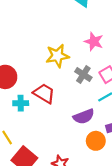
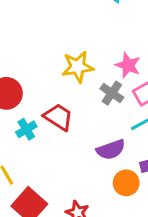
pink star: (94, 42) -> (128, 65), moved
cyan cross: (21, 103) -> (26, 129), turned -32

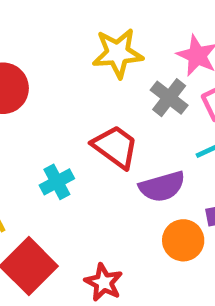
red trapezoid: (58, 117) -> (115, 147), moved
cyan cross: (26, 129) -> (57, 182), moved

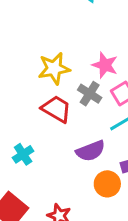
red trapezoid: (115, 147) -> (56, 109), moved

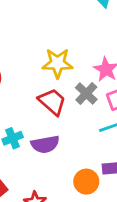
purple semicircle: (91, 151) -> (45, 144), moved

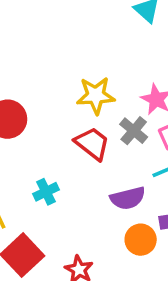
purple semicircle: (45, 144) -> (128, 198), moved

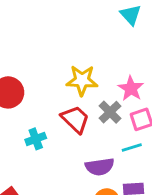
cyan cross: (46, 192) -> (36, 139), moved

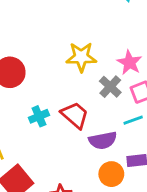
red trapezoid: (75, 119) -> (75, 115), moved

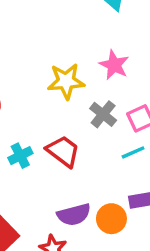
pink star: (129, 63) -> (114, 65), moved
purple semicircle: (103, 140) -> (74, 215), moved

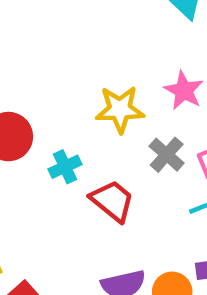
cyan cross: (20, 156) -> (65, 167), moved

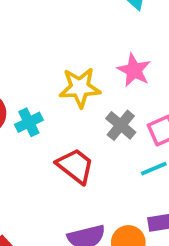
cyan cross: (65, 167) -> (29, 122), moved

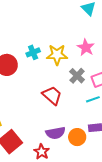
cyan cross: (29, 122) -> (33, 52), moved

